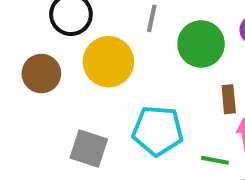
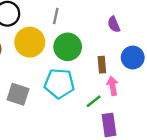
green circle: (201, 44) -> (68, 47), moved
green line: (215, 160) -> (94, 101), turned -49

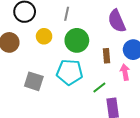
purple semicircle: (114, 24) -> (117, 21), size x1.6
yellow circle: (30, 42) -> (44, 36), size x0.6
pink arrow: (113, 86) -> (125, 72), moved

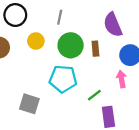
brown rectangle: (107, 56) -> (95, 49), moved
gray square: (34, 81) -> (29, 104), moved

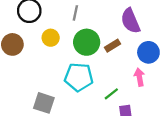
brown rectangle: (95, 49) -> (112, 46), turned 64

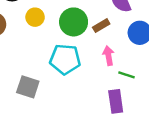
pink arrow: (139, 77) -> (108, 56), moved
green line: (111, 94) -> (126, 75), moved, turned 56

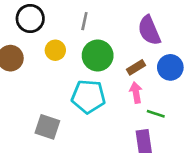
brown rectangle: (101, 26) -> (136, 67), moved

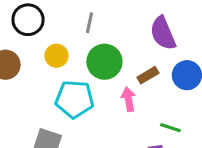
pink arrow: (136, 93) -> (128, 99), moved
cyan pentagon: (88, 96) -> (74, 99), moved

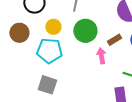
cyan pentagon: (74, 99) -> (49, 51), moved

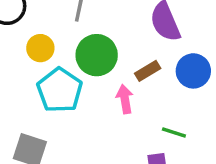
cyan pentagon: (49, 51) -> (60, 90), moved, turned 30

